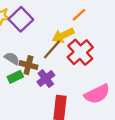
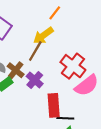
red cross: (80, 52) -> (73, 66), moved
brown cross: (28, 65) -> (16, 70), turned 35

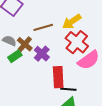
yellow arrow: (43, 35) -> (72, 22), moved
brown line: (35, 51) -> (43, 27), turned 42

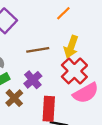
yellow arrow: (72, 22) -> (71, 47), turned -42
brown cross: (25, 44) -> (14, 98), moved

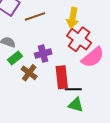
brown line: (38, 50) -> (35, 16), moved
purple cross: (33, 80) -> (43, 54), turned 35

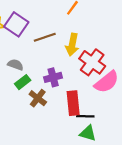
yellow arrow: (73, 18) -> (72, 45), moved

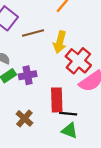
purple cross: (53, 77) -> (28, 75), moved
brown cross: (38, 98) -> (24, 118), moved

